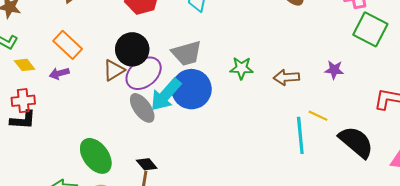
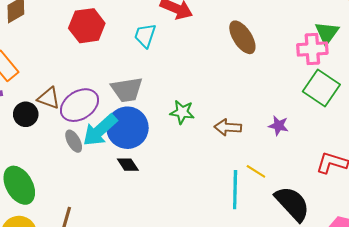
black circle: (132, 49) -> (26, 114), moved, size x0.7
brown triangle: (114, 70) -> (49, 98), turned 45
gray ellipse: (142, 108) -> (74, 141), size x0.7
black diamond: (147, 164) -> (128, 165), moved

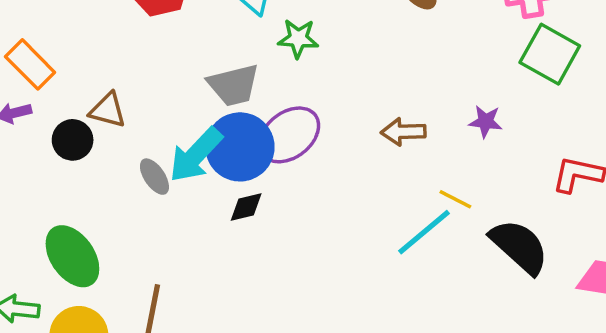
purple ellipse: (79, 105) -> (289, 135), moved
green star: (182, 112) -> (298, 38), moved
black diamond: (128, 165) -> (246, 207), turned -65
cyan line: (235, 190) -> (424, 232), turned 54

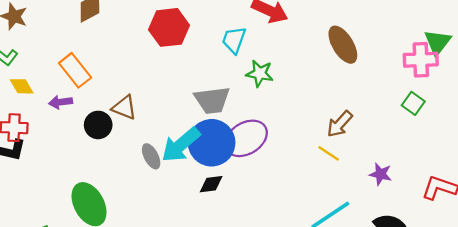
green square: (550, 54) -> (413, 103), moved, size x0.6
purple star: (486, 122) -> (381, 174), moved
brown arrow: (403, 132) -> (340, 124), moved, turned -52
yellow line: (455, 199) -> (329, 153), moved

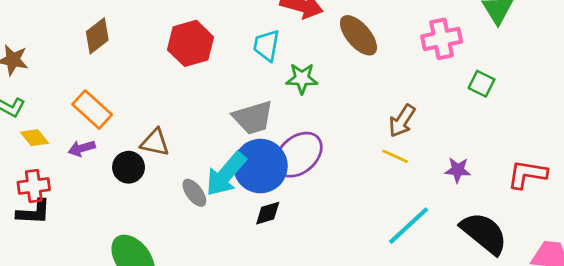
brown ellipse: (343, 45) -> (358, 35), moved
pink cross: (421, 60) -> (442, 39), moved

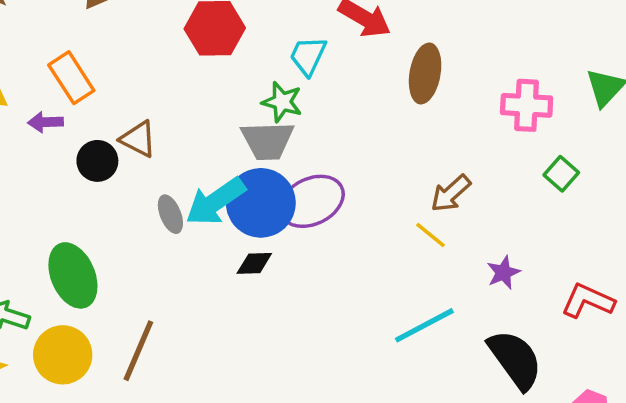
brown ellipse: (358, 35) -> (425, 74), turned 36
green star: (302, 78) -> (282, 102), moved
purple star: (458, 170) -> (503, 273), turned 30

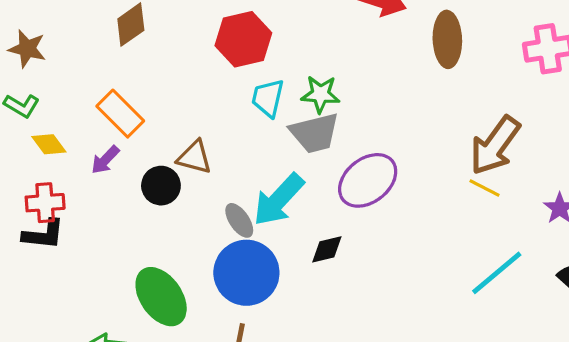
cyan trapezoid: (308, 56) -> (268, 98), moved
purple arrow: (46, 122) -> (105, 160), turned -32
brown arrow: (451, 193) -> (495, 145), size x1.5
blue circle: (261, 203) -> (246, 273), moved

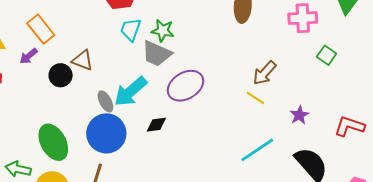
gray trapezoid: (315, 133) -> (157, 54), turned 32
brown arrow: (495, 145) -> (265, 73), size x0.7

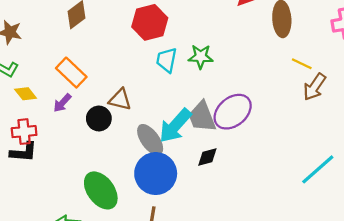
gray trapezoid: (157, 54) -> (202, 117), moved, turned 52
yellow line: (255, 98) -> (302, 64), moved
gray ellipse: (105, 101) -> (150, 140), size x1.4

